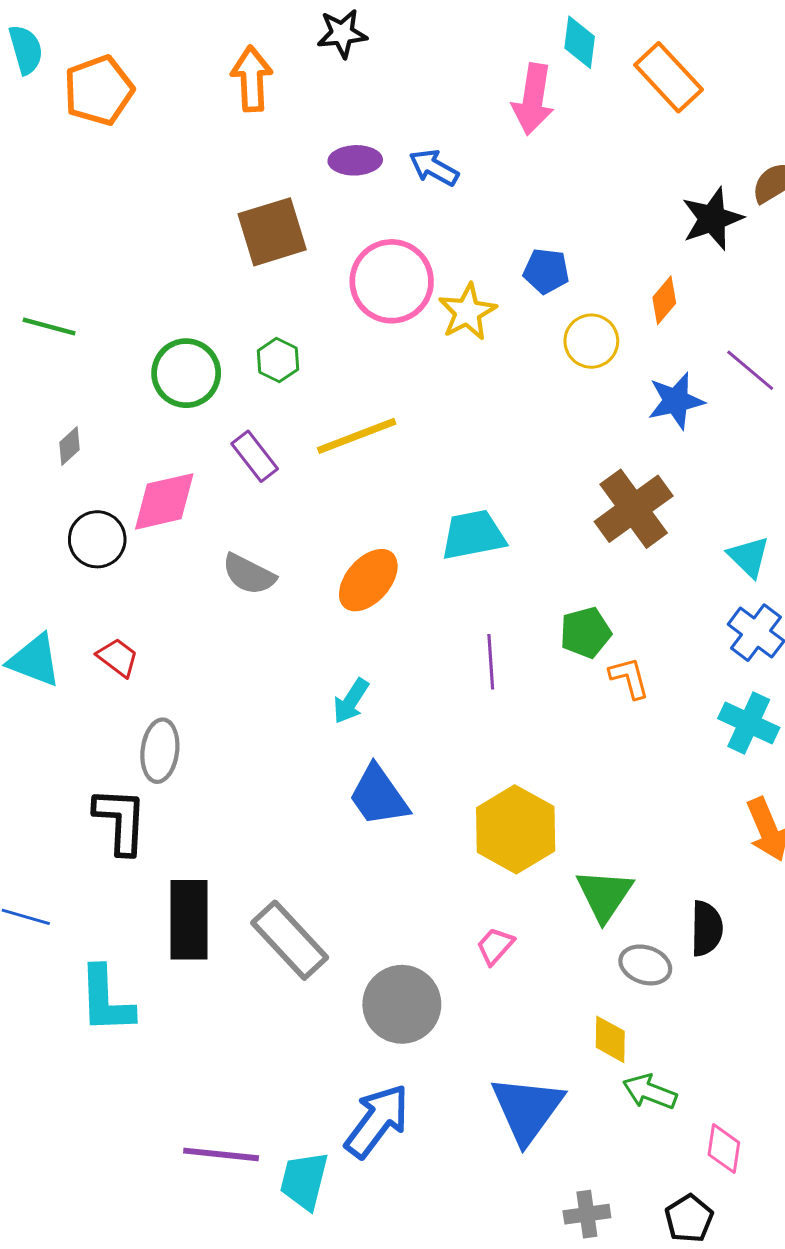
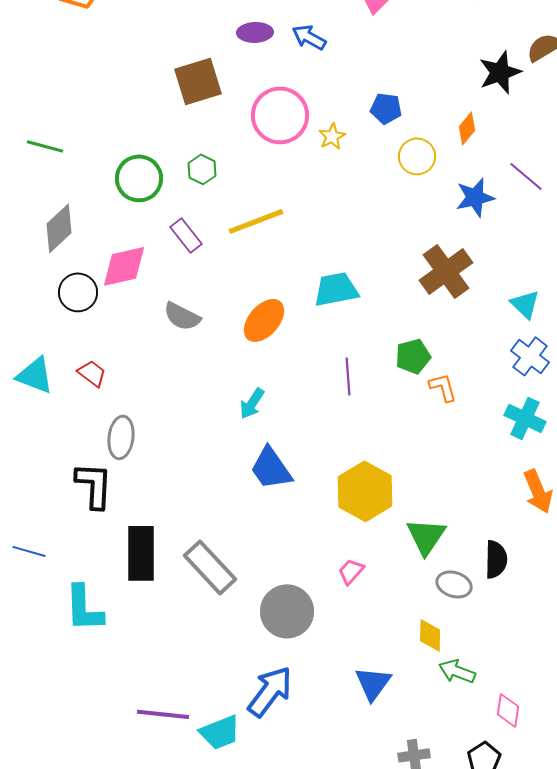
yellow star: (467, 312) -> (332, 136), size x0.7
gray diamond: (70, 446) -> (59, 228), size x1.8
blue triangle: (527, 1109) -> (373, 683), size x0.7
cyan trapezoid: (304, 1181) -> (220, 732), turned -126

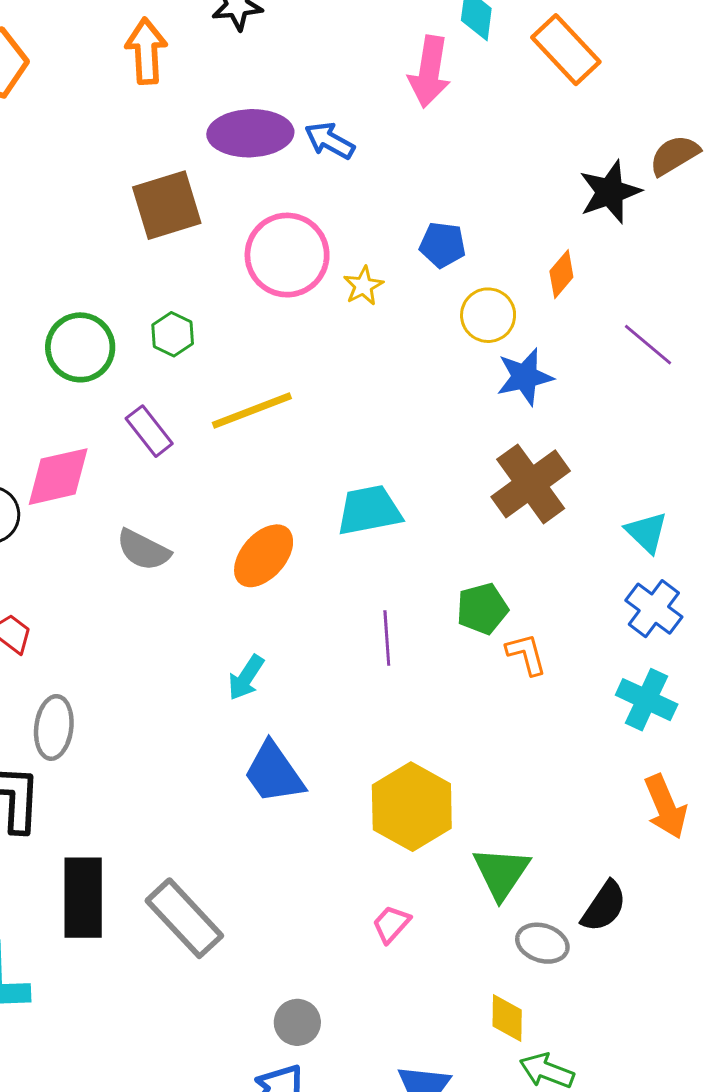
purple ellipse: (255, 32) -> (250, 133), size x1.6
blue star: (475, 197) -> (525, 377), moved
black semicircle: (496, 559) -> (604, 906), turned 33
gray circle: (287, 611) -> (297, 1022), moved, size x0.6

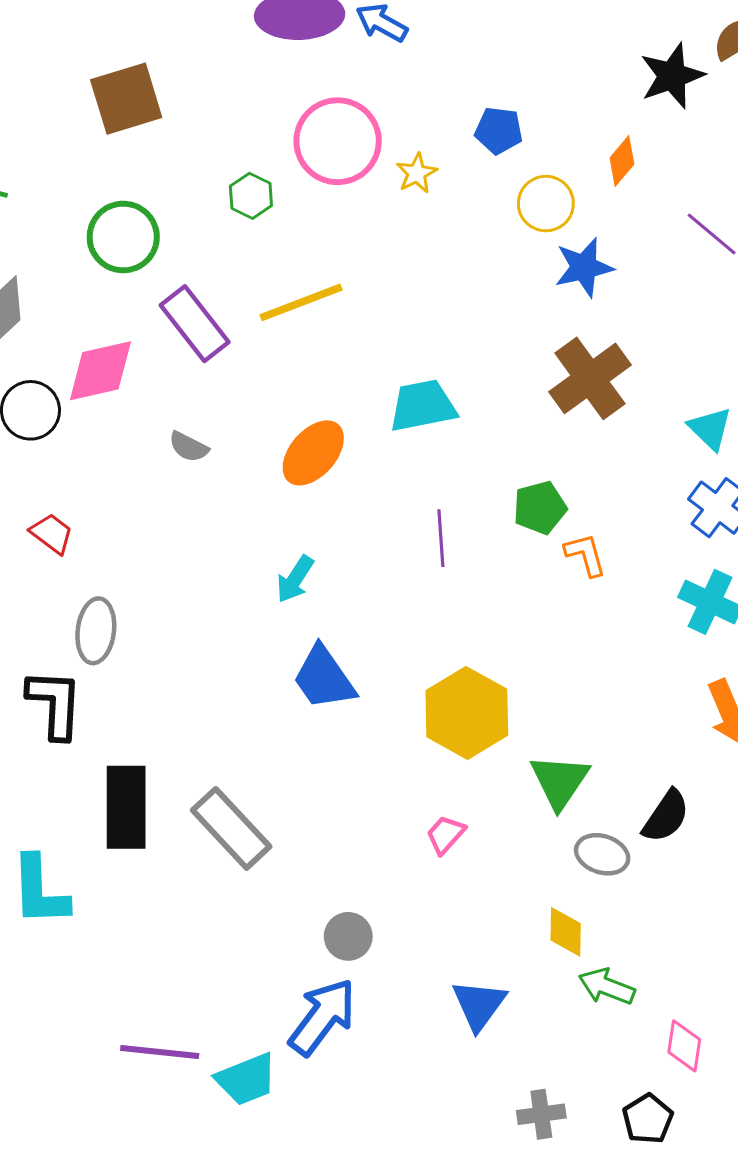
brown square: (167, 205) -> (126, 99), moved
green hexagon: (173, 334) -> (251, 196), moved
purple rectangle: (149, 431) -> (195, 324), size x1.4
gray semicircle: (143, 550) -> (189, 447), size x0.7

